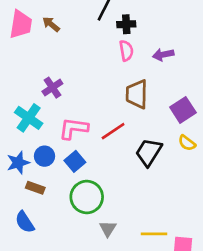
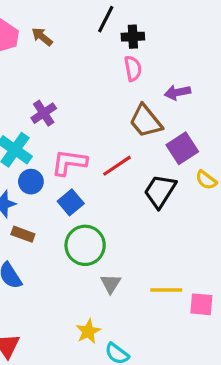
purple arrow: (163, 55) -> (177, 92), moved
brown trapezoid: (137, 94) -> (146, 121), turned -40
purple square: (183, 110) -> (182, 148), moved
blue circle: (45, 156) -> (31, 182), moved

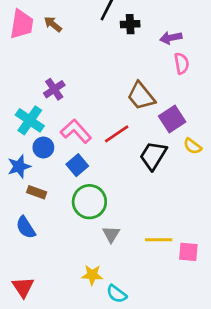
pink semicircle: (133, 69) -> (182, 63), moved
purple arrow: (177, 92) -> (171, 38), moved
pink L-shape: (69, 162) -> (76, 131), turned 40
yellow star: (88, 331) -> (92, 275), turned 30

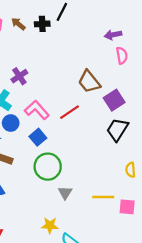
black cross: (130, 24) -> (42, 24), moved
yellow semicircle: (192, 146) -> (130, 170), moved, turned 48
black trapezoid: (153, 156) -> (117, 130), moved

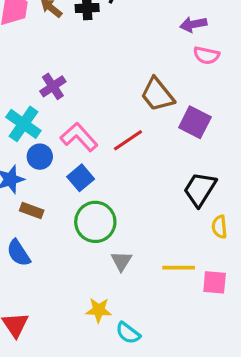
pink semicircle: (122, 55) -> (206, 55), turned 112
purple square: (114, 100) -> (195, 122), turned -30
black trapezoid: (117, 130) -> (200, 189), moved

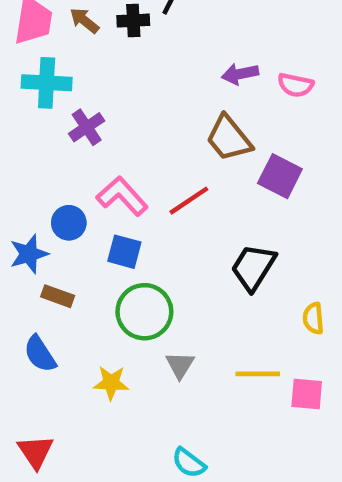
purple arrow: (193, 24) -> (240, 74), moved
cyan cross: (23, 124) -> (47, 83), moved, turned -32
blue square: (81, 178) -> (124, 252), turned -35
black trapezoid: (200, 189) -> (253, 267), moved
yellow star: (99, 310) -> (111, 383), moved

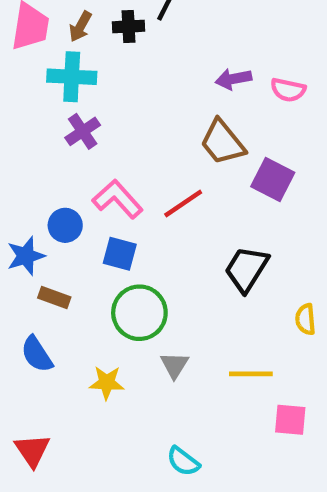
brown arrow: (84, 21) -> (80, 26), turned -100
cyan cross: (47, 83) -> (72, 77), moved
pink square: (307, 394) -> (290, 420), moved

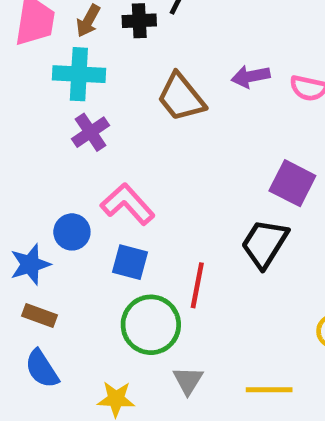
brown trapezoid: (222, 142) -> (181, 97), moved
red line: (183, 203) -> (197, 285), moved, turned -45
black trapezoid: (247, 269) -> (265, 244), moved
brown rectangle: (54, 297) -> (39, 315), moved

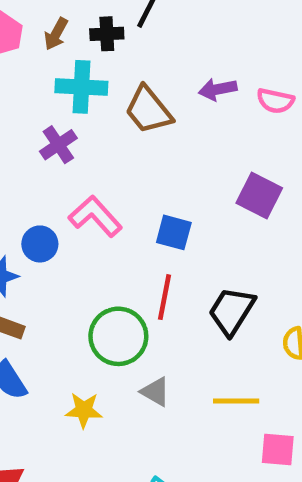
cyan cross: (79, 74) -> (81, 87), moved
black trapezoid: (265, 244) -> (232, 311), moved
blue square: (130, 262) -> (174, 232), moved
gray triangle: (188, 380) -> (155, 392), turned -32

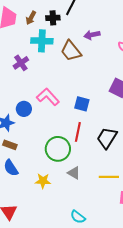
purple arrow: (218, 89) -> (92, 35), moved
purple cross: (58, 145) -> (21, 63), moved

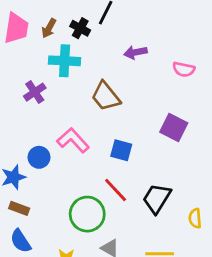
black cross: (53, 18) -> (80, 28), turned 32
brown trapezoid: (71, 51) -> (106, 96), moved
red line: (78, 132) -> (116, 190), turned -54

